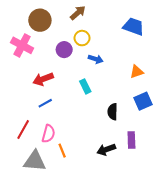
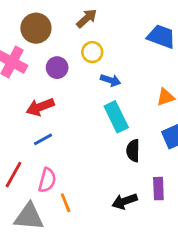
purple circle: (64, 50) -> (57, 68), moved
cyan rectangle: (85, 86) -> (116, 117), moved, size x1.5

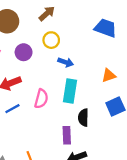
cyan rectangle: (116, 117) -> (70, 91), turned 35
pink semicircle: (47, 180) -> (41, 99), moved
purple rectangle: (158, 189) -> (67, 135), moved

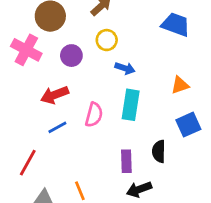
black semicircle: (83, 118) -> (159, 151), moved

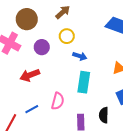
pink semicircle: (94, 115) -> (58, 101), moved
blue line: (57, 127) -> (32, 109), moved

